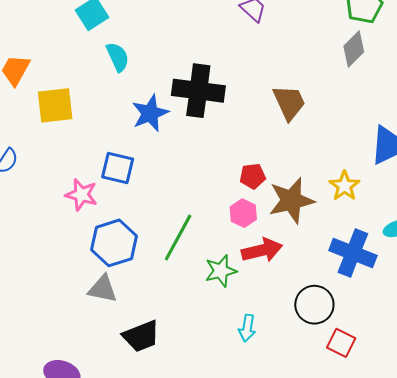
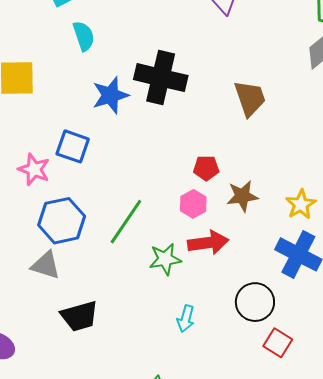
yellow star: (344, 186) -> (301, 204), moved
brown star: (291, 200) -> (242, 196), size x0.7

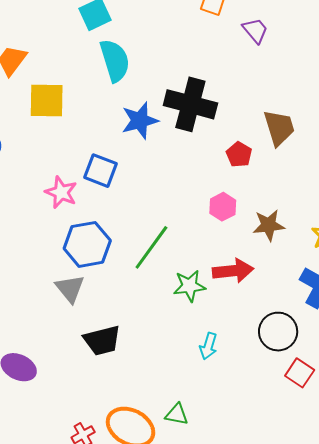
cyan semicircle: (84, 36) -> (115, 60), size x1.4
red pentagon: (206, 168) -> (239, 154), moved, turned 30
pink hexagon: (193, 204) -> (223, 207), moved
gray triangle: (46, 265) -> (70, 289), turned 32

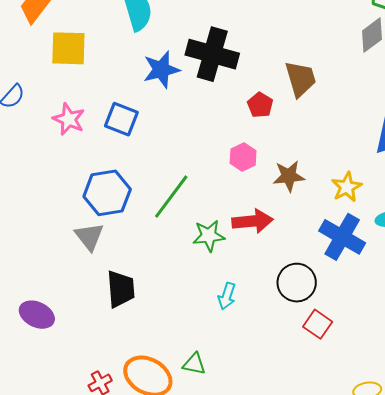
pink star: (61, 192) -> (69, 119), moved
black trapezoid: (102, 340) -> (121, 289), turned -81

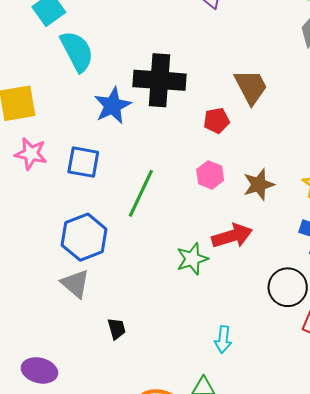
red pentagon: (260, 105) -> (216, 121), turned -30
pink star: (69, 119) -> (31, 154), moved
green line: (171, 197) -> (141, 193), moved
black trapezoid: (121, 289) -> (117, 329), size x0.6
cyan arrow: (227, 296) -> (223, 339), moved

